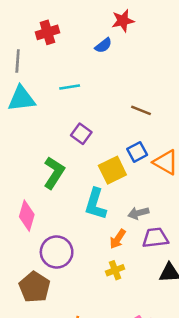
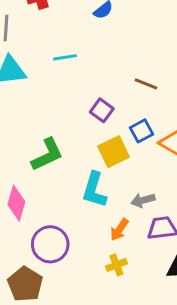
purple square: (81, 134) -> (102, 110), moved
green L-shape: (54, 173) -> (47, 155), turned 32

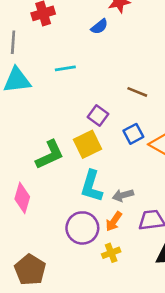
yellow square: (114, 152) -> (88, 144), moved
gray arrow: (143, 200) -> (123, 195), moved
purple circle: (50, 244) -> (82, 228), moved

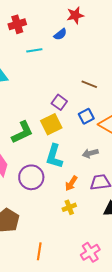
cyan line: (65, 68) -> (34, 50), moved
gray arrow: (123, 195) -> (90, 153), moved
purple circle: (82, 228) -> (31, 177), moved

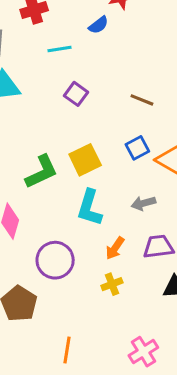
purple square: (59, 102) -> (76, 94), moved
purple circle: (31, 177) -> (55, 260), moved

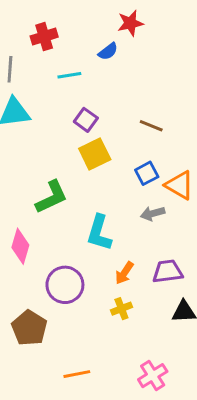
yellow square: (85, 160) -> (95, 154), moved
gray arrow: (143, 203) -> (153, 213), moved
orange line: (67, 350) -> (77, 374), turned 70

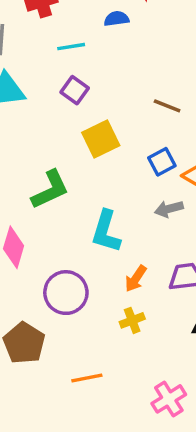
blue semicircle: (108, 51) -> (116, 19), turned -150
purple square: (86, 120) -> (75, 90), moved
orange line: (77, 374) -> (87, 378), moved

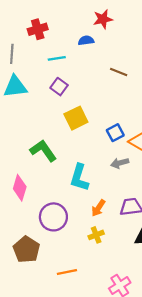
brown line: (167, 106) -> (119, 72), moved
green L-shape: (50, 190) -> (43, 151), turned -100

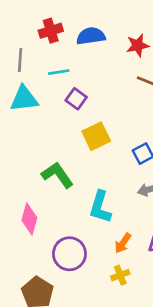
red star: (103, 19) -> (138, 45), moved
blue semicircle: (86, 40) -> (91, 36), moved, size x1.5
cyan line: (57, 58) -> (59, 72), moved

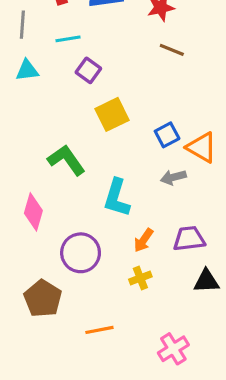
cyan triangle: (24, 99) -> (27, 70), size x0.7

